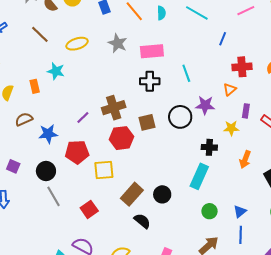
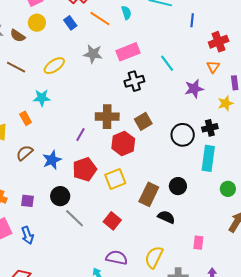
brown cross: (114, 108) -> (107, 117), turned 35
black circle: (180, 117) -> (183, 135), moved

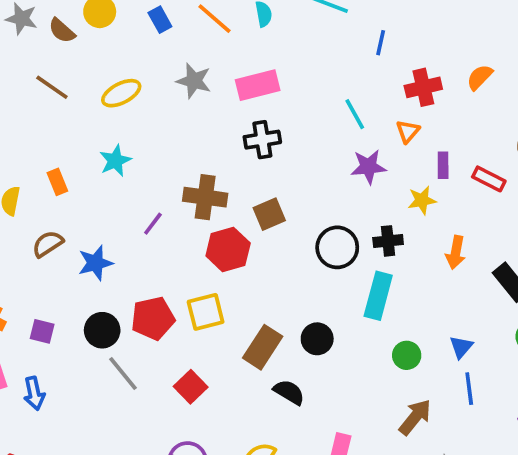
cyan line: (167, 63) -> (355, 114), moved
cyan star: (42, 98) -> (115, 161), moved, turned -30
red pentagon: (85, 169) -> (153, 318), moved

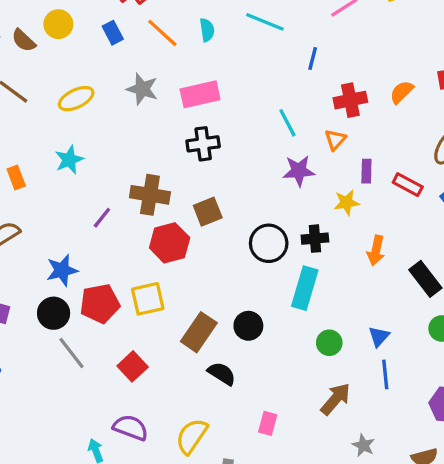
blue star: (95, 263) -> (62, 270), moved

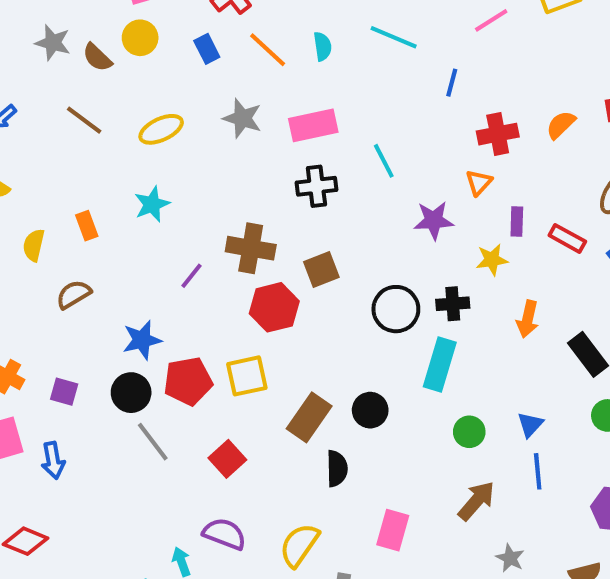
cyan line: (287, 123) -> (384, 161), moved
black semicircle: (222, 374) -> (337, 468), turned 56
pink rectangle: (268, 423) -> (393, 530), size x1.4

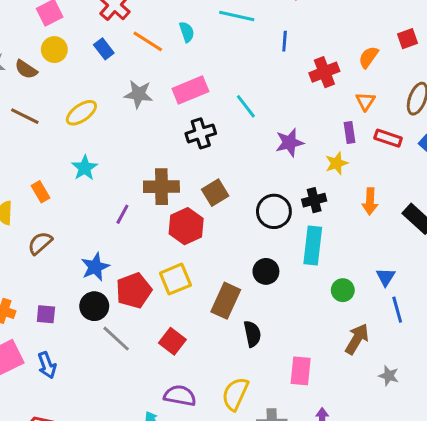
orange triangle: (479, 182) -> (365, 101), moved
black circle: (370, 410) -> (266, 271), moved

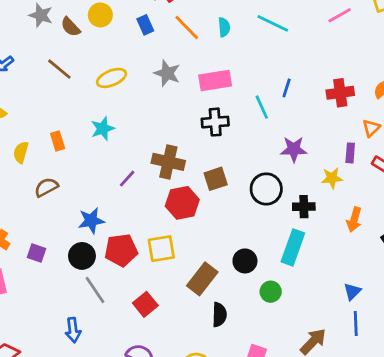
blue line: (285, 41) -> (287, 88), moved
black circle: (274, 211) -> (266, 189), moved
green circle: (343, 290) -> (271, 292), moved
blue arrow: (47, 365) -> (73, 330), moved

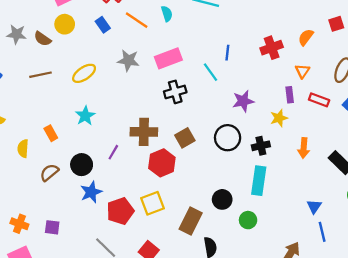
brown line: (59, 69) -> (40, 75), turned -40
black circle: (82, 256) -> (82, 165), moved

